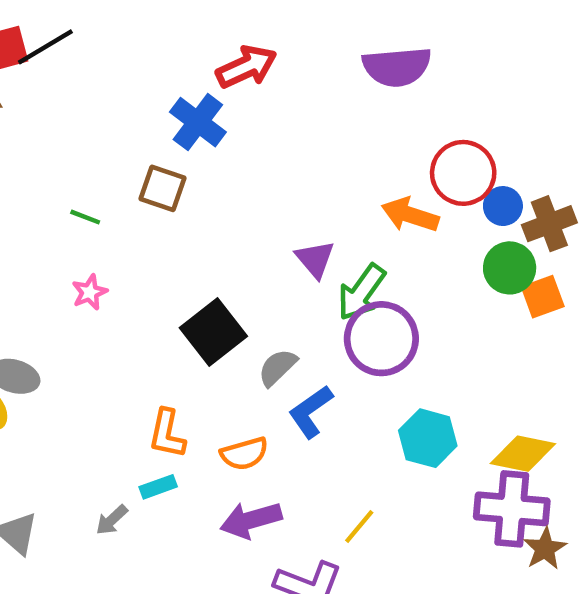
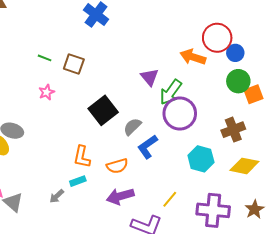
brown square: (163, 188) -> (74, 64), moved
brown cross: (549, 224) -> (233, 130), moved
purple cross: (512, 509) -> (213, 210), moved

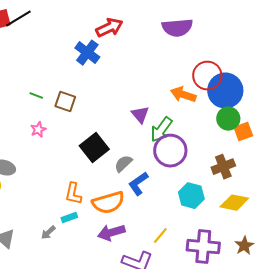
blue circle: (235, 53) -> (225, 91), size x2.0
orange semicircle: (117, 166) -> (108, 203), size x1.5

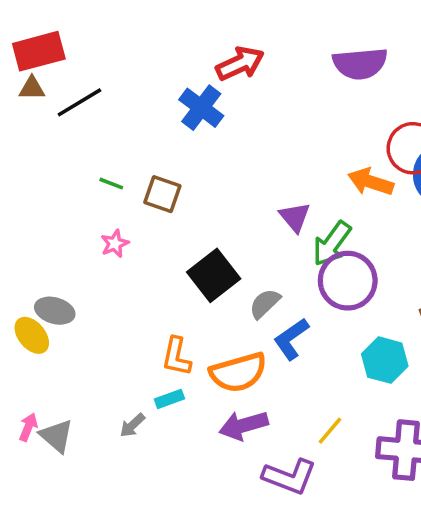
black line: (18, 19) -> (79, 102), moved

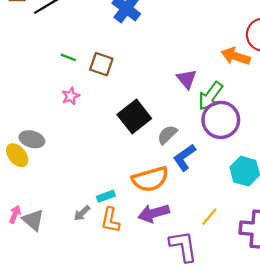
orange L-shape: (177, 357) -> (110, 220), moved
purple L-shape: (289, 477) -> (183, 246), turned -120

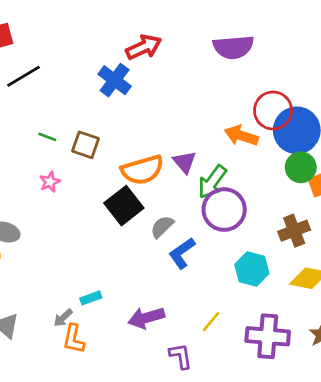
orange semicircle: (150, 179) -> (142, 170), moved
orange L-shape: (110, 220) -> (74, 339), moved
purple L-shape: (183, 246) -> (181, 356), size x0.7

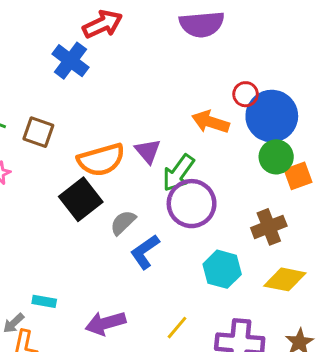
red circle: (273, 111) -> (246, 94), size x0.6
cyan rectangle: (91, 298) -> (44, 301), turned 30

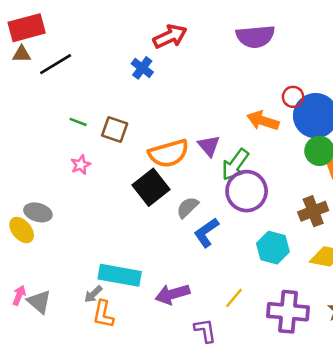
blue cross: (70, 61) -> (142, 68), size x0.7
cyan rectangle: (44, 301) -> (120, 275), size x2.0

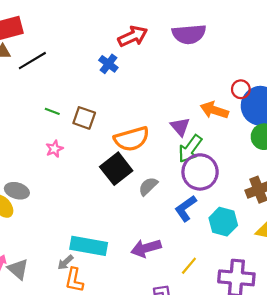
purple semicircle: (255, 36) -> (189, 34), moved
purple triangle: (209, 146) -> (180, 127), moved
blue L-shape: (206, 233) -> (186, 208), moved
purple arrow: (172, 294) -> (146, 248), moved

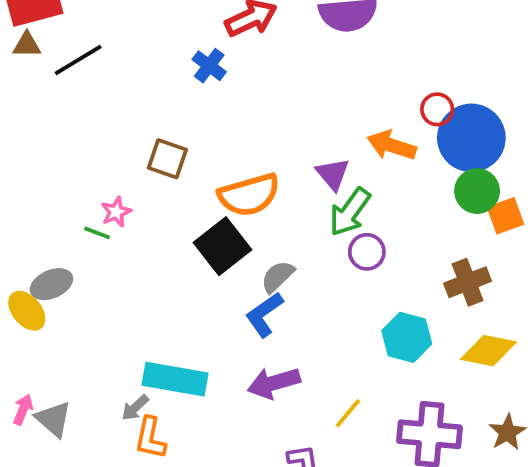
green line: (52, 111) -> (97, 233), moved
purple circle: (200, 172) -> (367, 252), size x0.6
gray ellipse: (17, 191) -> (51, 284), turned -40
blue L-shape: (186, 208) -> (264, 315), moved

